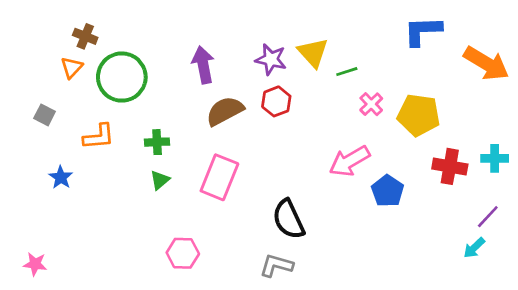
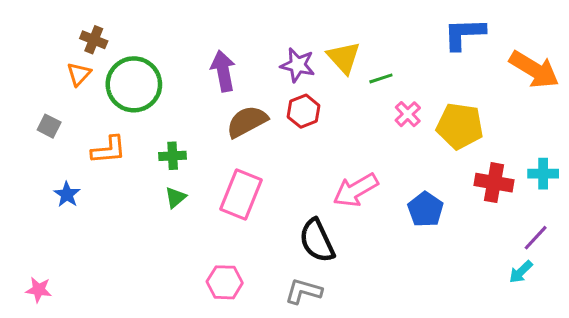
pink arrow: (350, 161) -> (356, 190), moved
pink hexagon: (183, 253) -> (225, 282), moved

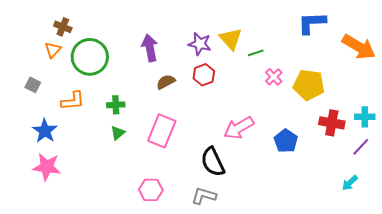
brown semicircle: (247, 122) -> (166, 82), size x0.7
blue star: (67, 194) -> (45, 131), size x1.4
purple line: (536, 238) -> (361, 147), moved
pink star: (39, 290) -> (47, 167), moved, size x1.6

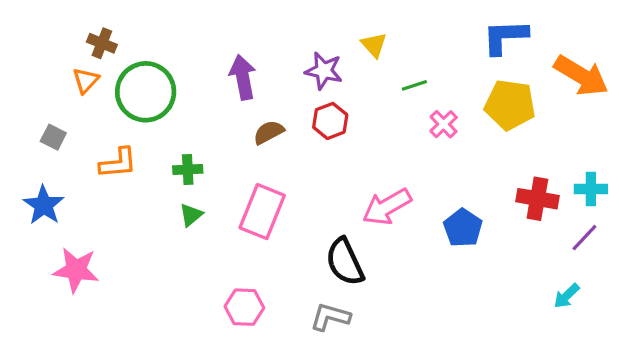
yellow triangle: (231, 39) -> (374, 45), moved, size x0.7
yellow pentagon: (309, 85) -> (510, 105), moved
blue star: (45, 131) -> (44, 205), moved

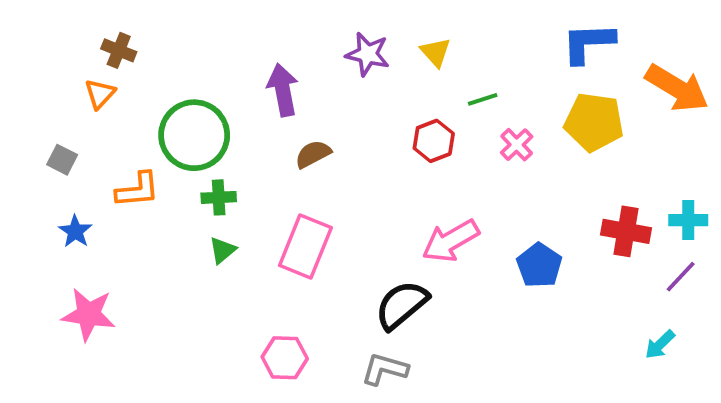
purple star: (324, 71) -> (368, 54), moved
green circle: (146, 92) -> (194, 135), moved
red hexagon: (330, 121) -> (434, 141), moved
blue star: (44, 205) -> (75, 231), moved, size x0.7
black semicircle: (345, 262) -> (402, 305), turned 75

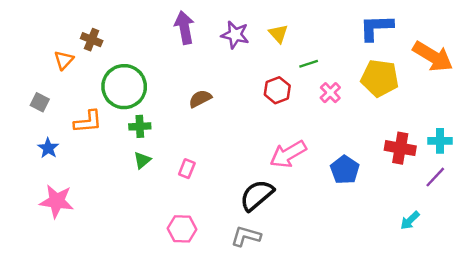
brown cross: (119, 50) -> (92, 40), moved
purple arrow: (283, 90) -> (184, 28), moved
pink rectangle: (305, 246) -> (187, 169), moved, size x0.5
cyan arrow: (660, 345) -> (410, 220), moved

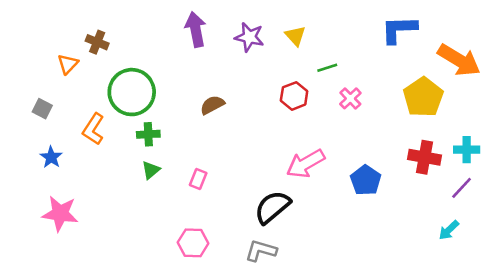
yellow pentagon: (380, 78) -> (423, 97), moved, turned 30
orange L-shape: (88, 122) -> (93, 129), turned 128
cyan arrow: (410, 220) -> (449, 230), moved

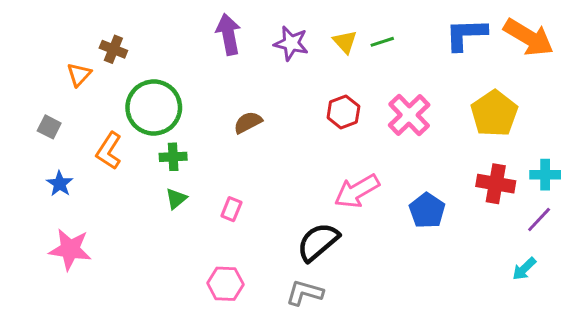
orange arrow: (459, 60) -> (529, 37), moved
green line: (327, 68) -> (382, 42), moved
pink cross: (350, 98) -> (409, 115), size x1.6

